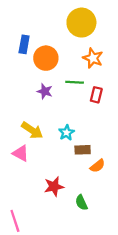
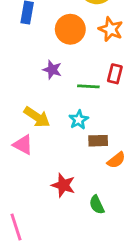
orange circle: (46, 58) -> (70, 29), moved
green line: (75, 82) -> (88, 86), moved
red star: (54, 187) -> (63, 185), turned 30

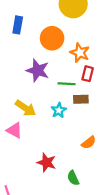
orange star: (111, 29) -> (80, 53), moved
purple star: (52, 70) -> (38, 70), size x1.5
brown rectangle: (98, 141) -> (81, 99), moved

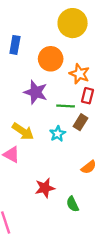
brown rectangle: (81, 99) -> (81, 122), turned -56
red star: (47, 162) -> (45, 188), turned -30

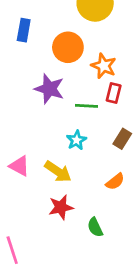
brown rectangle: (81, 122) -> (122, 139), moved
yellow arrow: (23, 131) -> (58, 172), moved

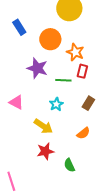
blue rectangle: (24, 30) -> (19, 27), turned -42
pink triangle: (19, 166) -> (16, 102), moved

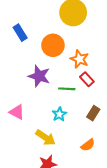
red rectangle: (82, 71) -> (87, 79), turned -56

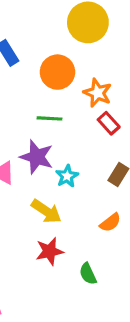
purple star: (39, 76) -> (37, 157), moved
green line: (67, 89) -> (49, 118), moved

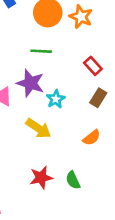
orange star: (98, 93) -> (81, 17), moved
red rectangle: (109, 123) -> (93, 66), moved
red star: (49, 251) -> (41, 178), moved

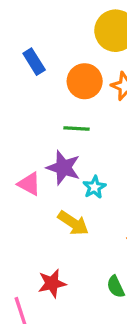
red star: (41, 178) -> (52, 283), moved

